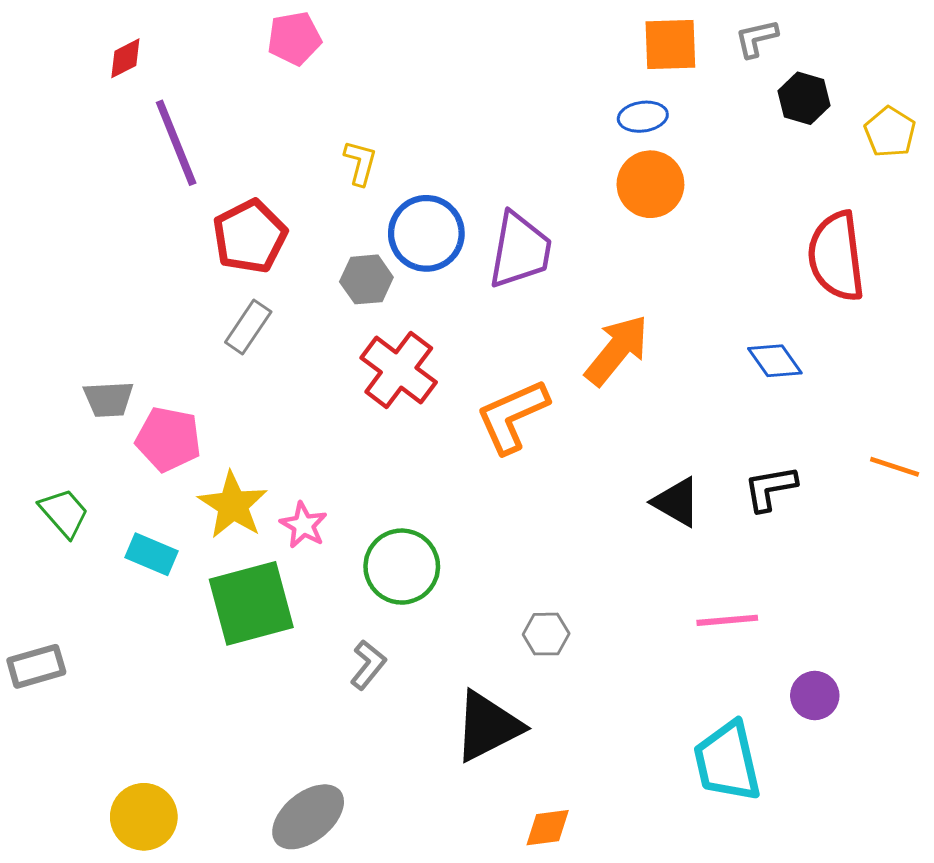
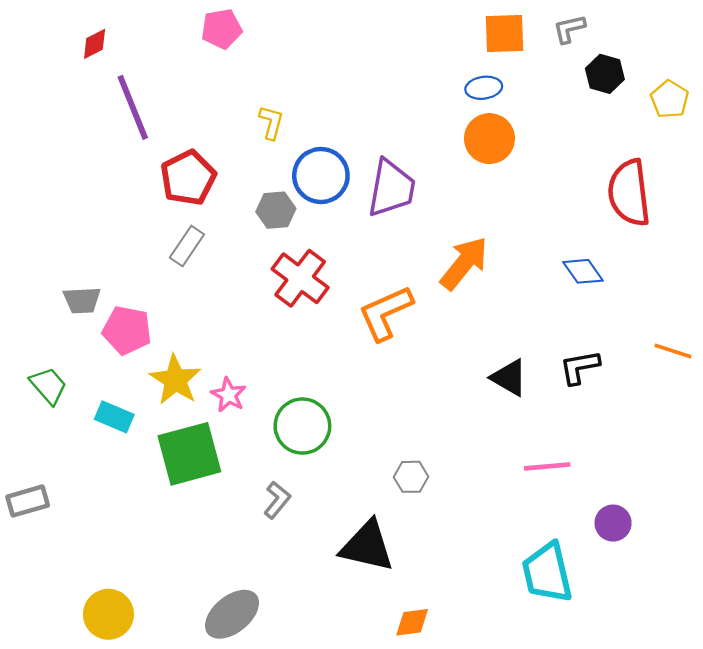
black triangle: (488, 726) -> (367, 546), turned 40

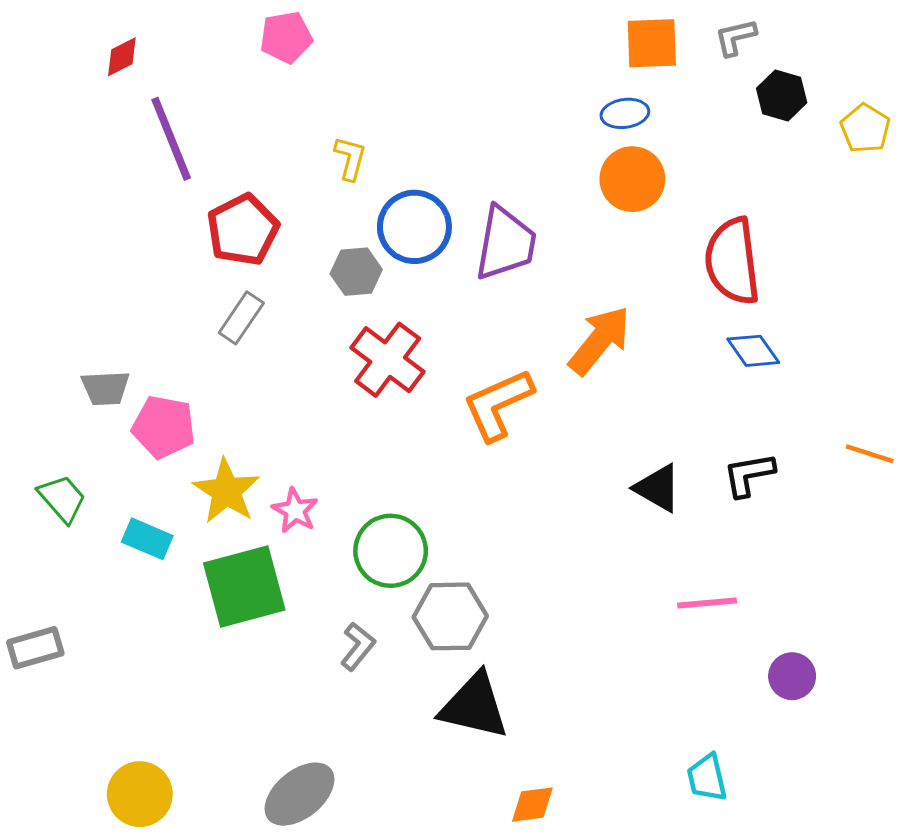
red semicircle: (629, 193) -> (732, 261), moved
gray hexagon: (411, 477) -> (450, 616), moved, size x1.6
cyan trapezoid: (547, 573) -> (707, 778), moved, size x0.6

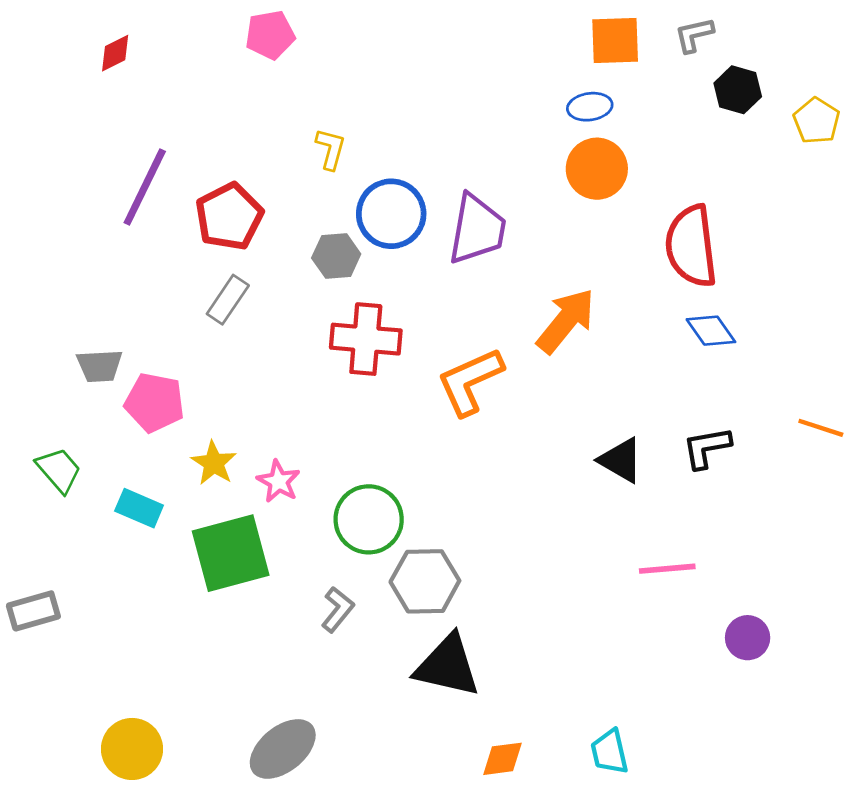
purple line: (171, 139) -> (145, 187), moved, turned 48
red cross: (388, 360) -> (366, 339), turned -32
yellow star: (226, 491) -> (214, 463), size x0.7
cyan trapezoid: (707, 778) -> (609, 752), moved

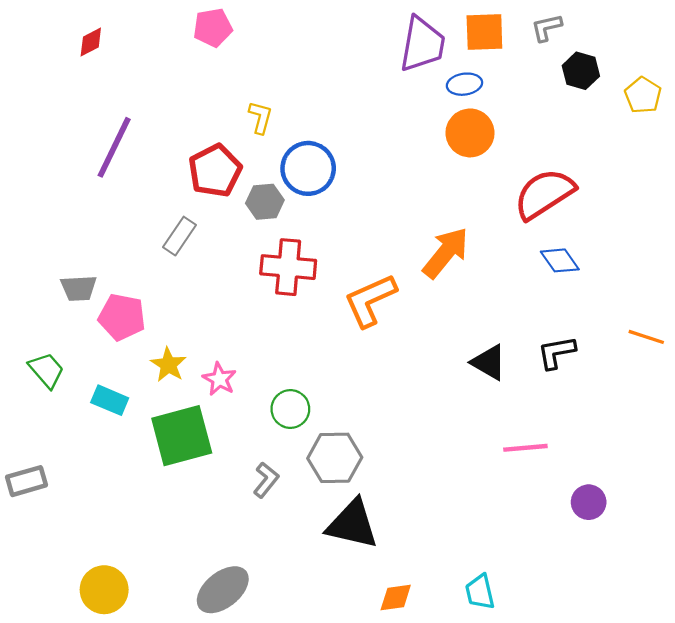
red pentagon: (229, 217) -> (215, 171), moved
purple trapezoid: (477, 229) -> (422, 44), moved
red semicircle: (691, 246) -> (544, 194), turned 64
green circle: (369, 519) -> (290, 409), size x0.7

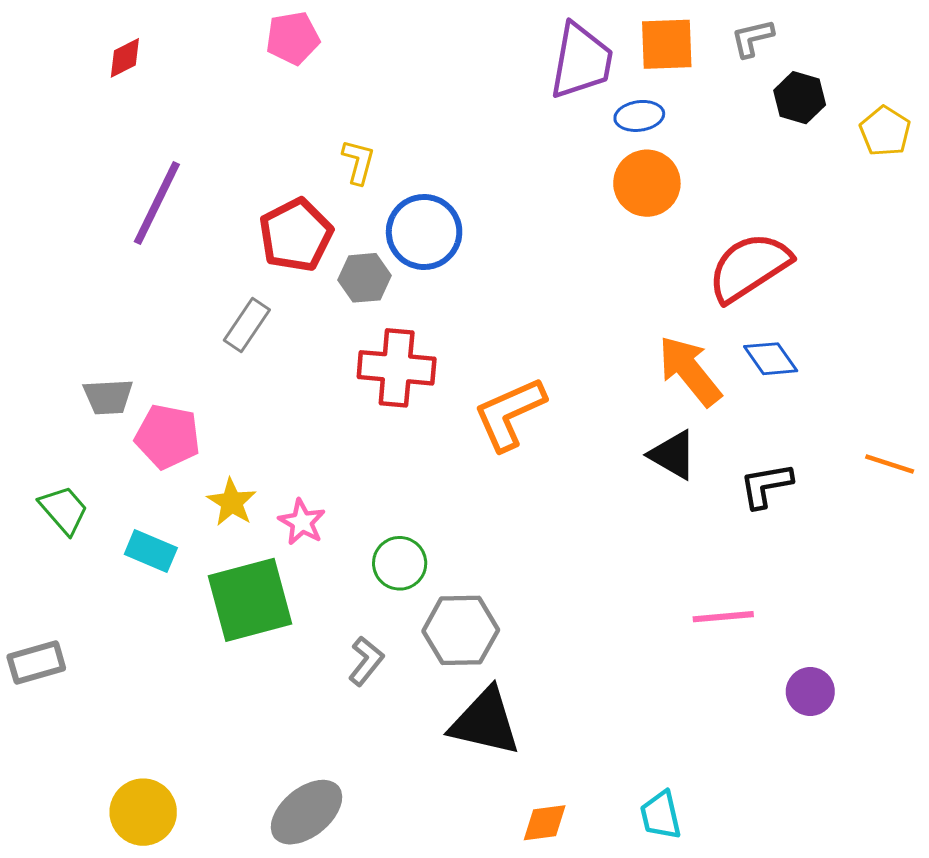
orange arrow: (446, 253) -> (690, 371), moved, turned -78
black triangle: (489, 362) -> (673, 455), moved

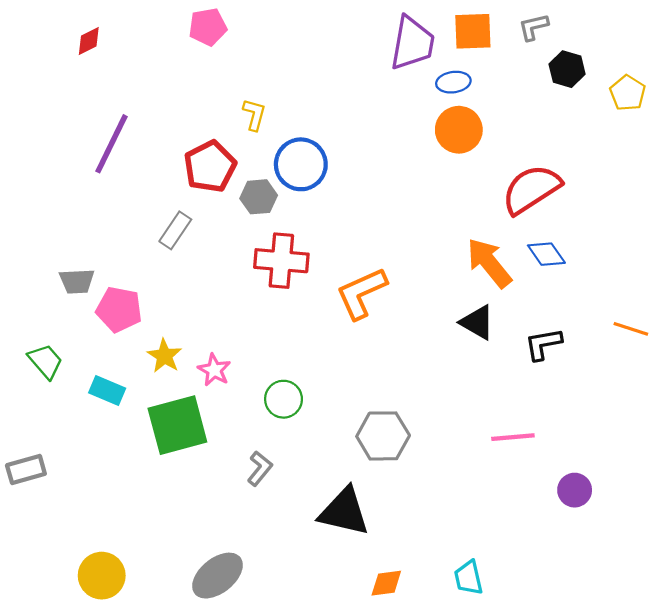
gray hexagon: (461, 630) -> (383, 436), moved

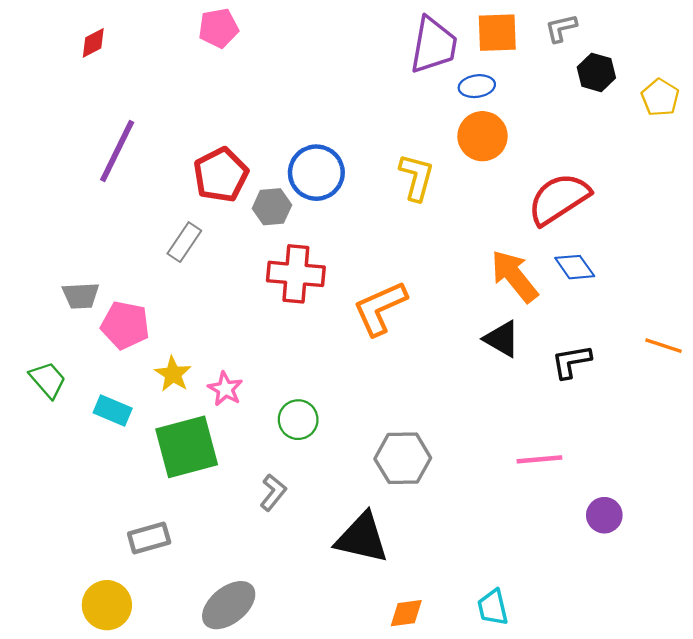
yellow L-shape: (254, 115) -> (416, 177), moved, size x1.4
gray rectangle: (26, 470) -> (149, 538), moved

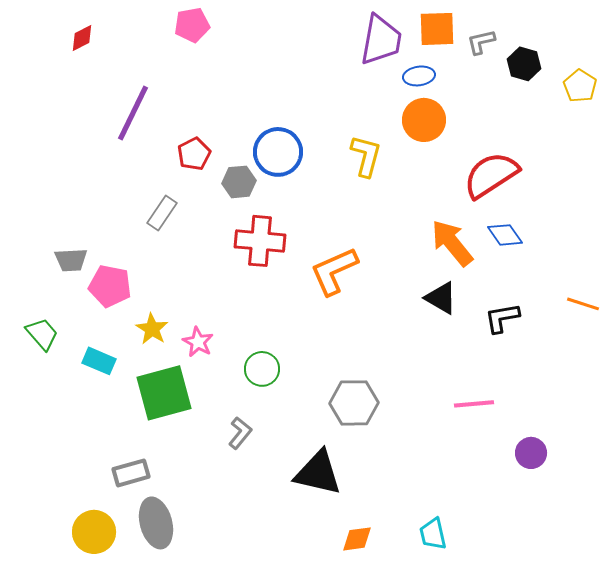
gray L-shape: (561, 28) -> (481, 42), moved
purple line: (117, 151) -> (133, 113), moved
red pentagon: (221, 175) -> (194, 154), size x0.7
gray ellipse: (229, 605) -> (156, 523), moved, turned -66

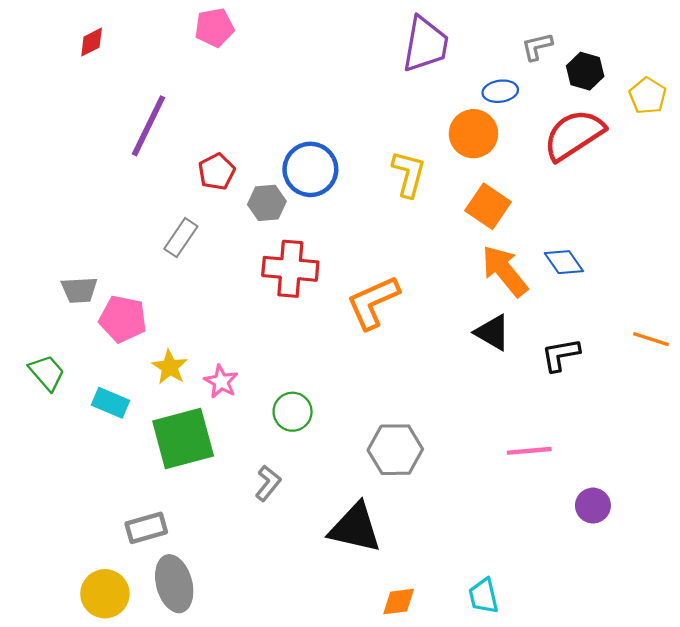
orange square: (437, 29) -> (488, 206), moved, turned 36
blue ellipse: (419, 76) -> (500, 91), moved
red semicircle: (491, 175) -> (574, 135), moved

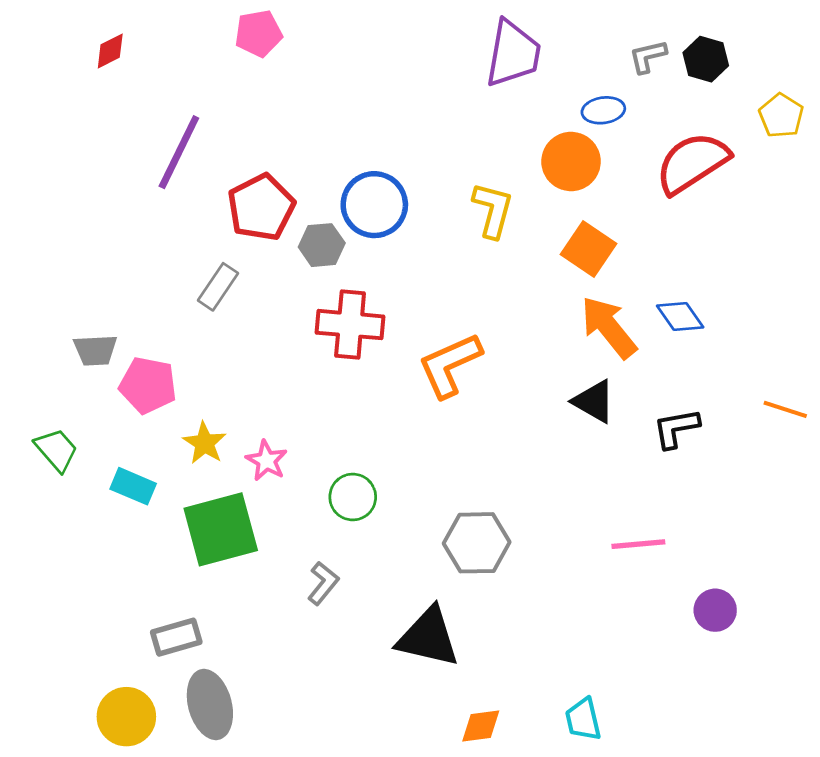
black hexagon: (585, 71) -> (706, 59), moved
red pentagon: (217, 172) -> (261, 207), size x1.5

